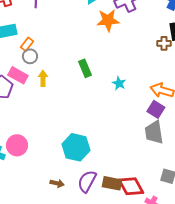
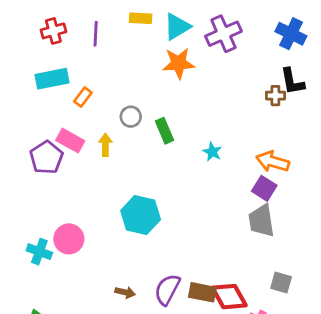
orange star: (108, 20) -> (178, 63), moved
gray circle: (30, 56) -> (131, 117), moved
cyan hexagon: (76, 147) -> (141, 215), moved

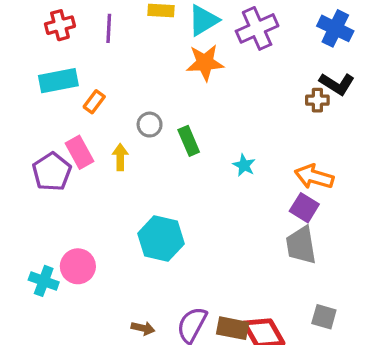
black L-shape: (292, 82) -> (337, 84), turned -48
pink rectangle: (70, 141) -> (80, 152), turned 32

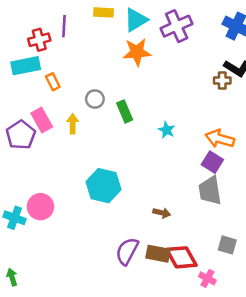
red cross: (60, 25) -> (39, 40), moved
orange rectangle: (94, 102) -> (53, 82), turned -63
brown arrow: (143, 328) -> (162, 213), moved

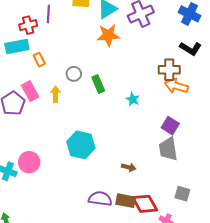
brown cross: (222, 80) -> (169, 70), moved, size x1.5
orange arrow: (220, 139) -> (176, 86), moved
purple semicircle: (127, 251) -> (100, 199), turned 70

